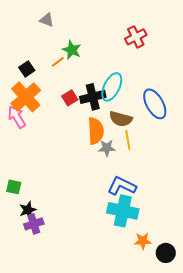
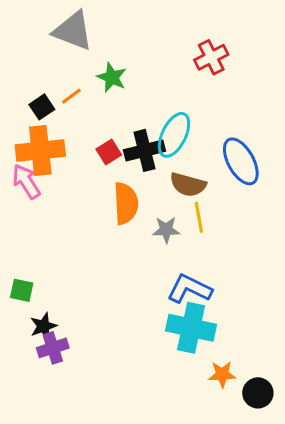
gray triangle: (47, 20) -> (73, 31), size x1.8
orange line: (58, 62) -> (71, 96), moved
orange cross: (26, 97) -> (40, 150), turned 36
orange semicircle: (96, 131) -> (126, 203), moved

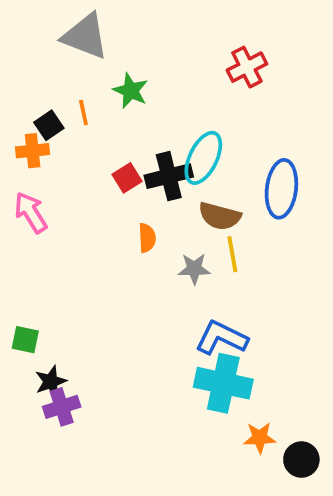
orange line: (71, 96) -> (83, 112), turned -65
orange cross: (40, 150) -> (33, 151), moved, size x0.6
blue ellipse: (241, 161) -> (281, 189), turned 36
orange semicircle: (126, 203) -> (147, 238), size x0.6

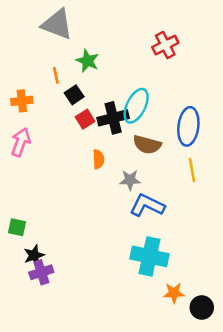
black square: (49, 125) -> (74, 95), moved
pink arrow: (31, 212) -> (21, 142), turned 52
yellow line: (232, 254) -> (192, 170), moved
blue L-shape: (221, 338) -> (147, 205), moved

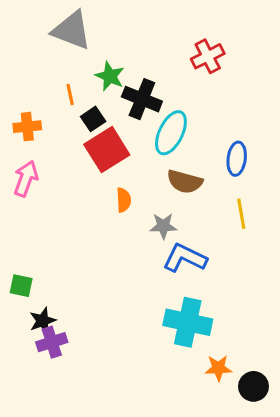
black cross: (113, 118) -> (142, 99), moved, turned 36
red square: (85, 119) -> (107, 150), size x1.8
blue ellipse: (188, 126) -> (237, 159), size x0.7

